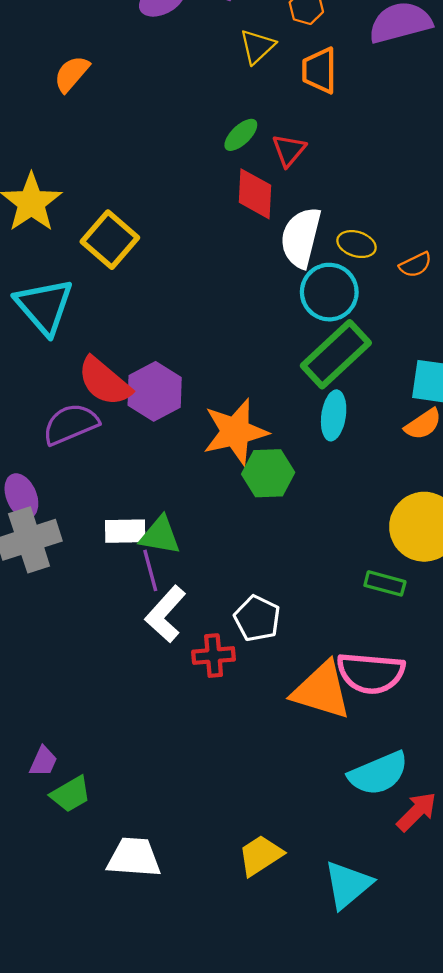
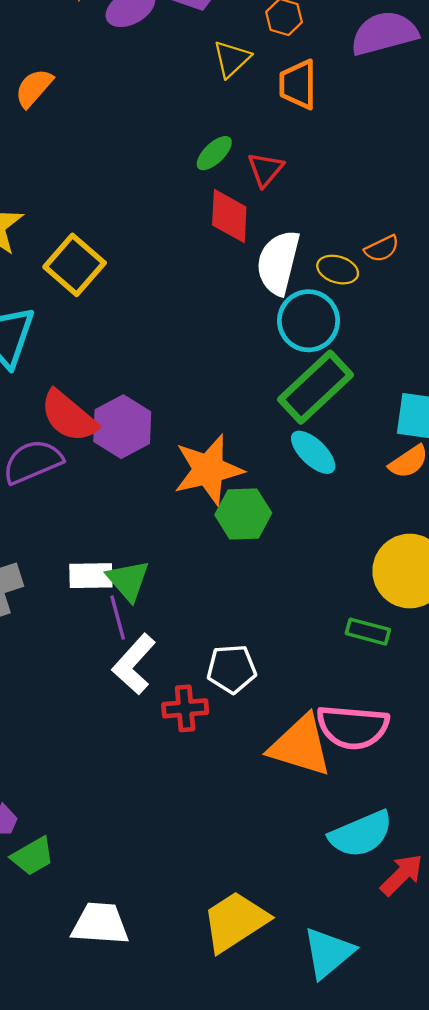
orange semicircle: (415, 265) -> (382, 249), moved
cyan ellipse: (334, 415) -> (313, 452), turned -54
green triangle: (160, 535) -> (128, 580), turned 39
white pentagon: (257, 618) -> (232, 669), turned -30
yellow trapezoid: (260, 855) -> (235, 921), size x1.4

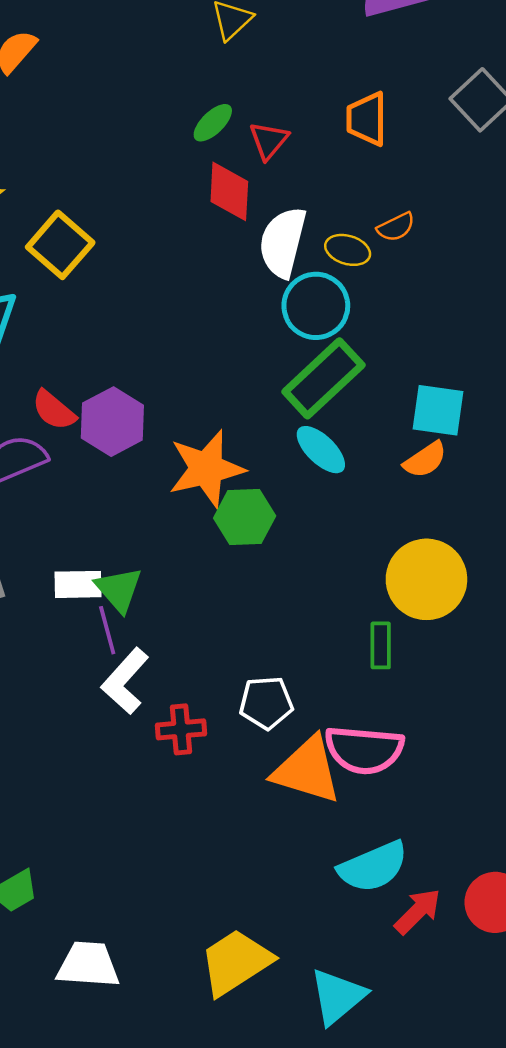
orange trapezoid: (298, 84) -> (367, 119), moved
red semicircle: (69, 416) -> (54, 410), size x0.7
green rectangle: (368, 632) -> (381, 645), turned 75
white pentagon: (232, 669) -> (266, 703), moved

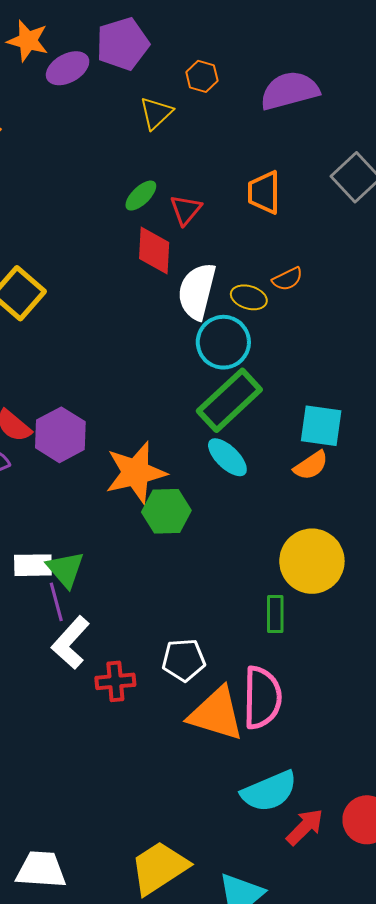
pink semicircle: (364, 750) -> (262, 698), turned -94

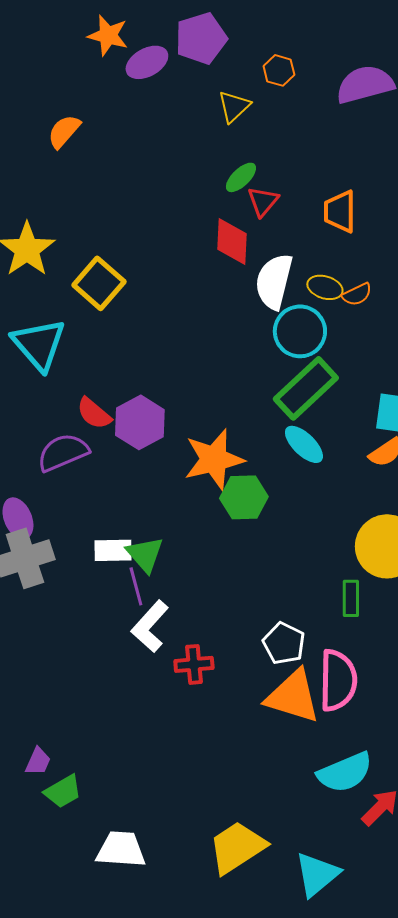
orange trapezoid: (264, 192) -> (340, 211), moved
green ellipse: (141, 196) -> (241, 177), moved
orange semicircle: (288, 279) -> (357, 294), moved
white pentagon: (184, 660) -> (284, 643), moved, turned 30

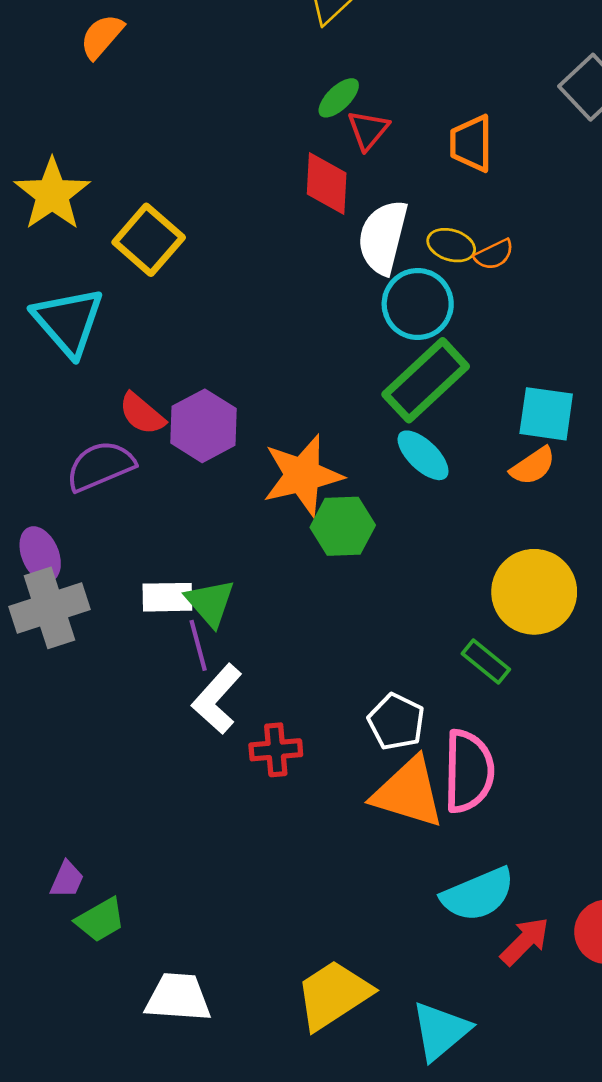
green rectangle: (351, 598) -> (486, 661), turned -51

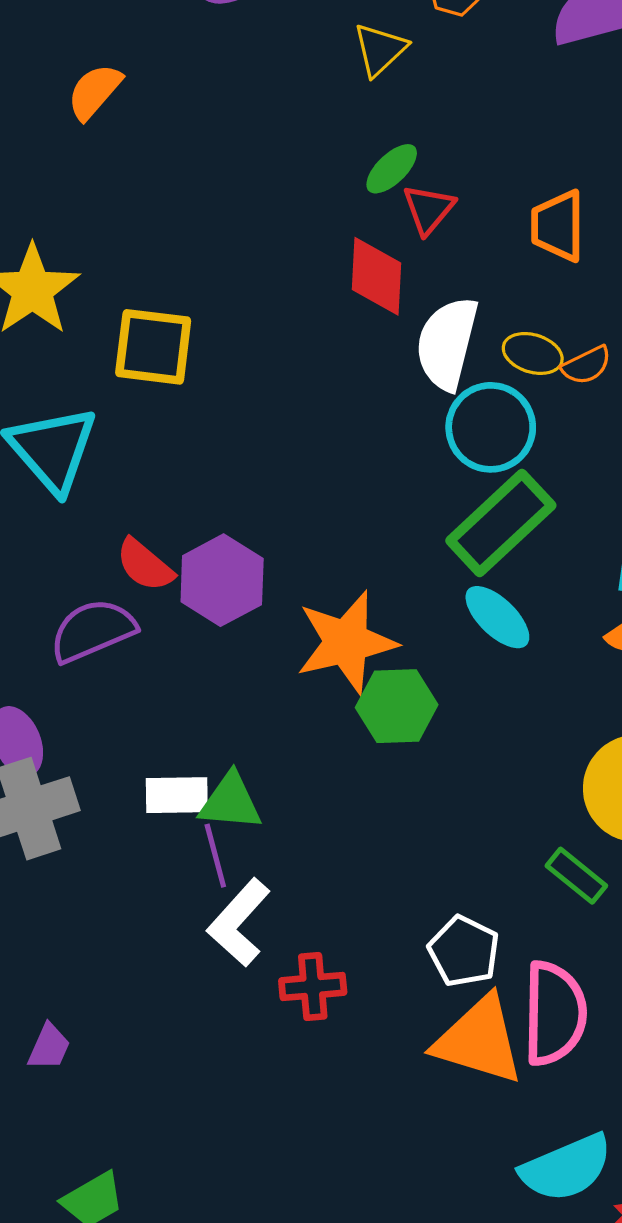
yellow square: (149, 240) -> (153, 347), turned -34
green triangle: (210, 603) -> (230, 802), turned -44
purple trapezoid: (67, 880) -> (49, 1047), moved

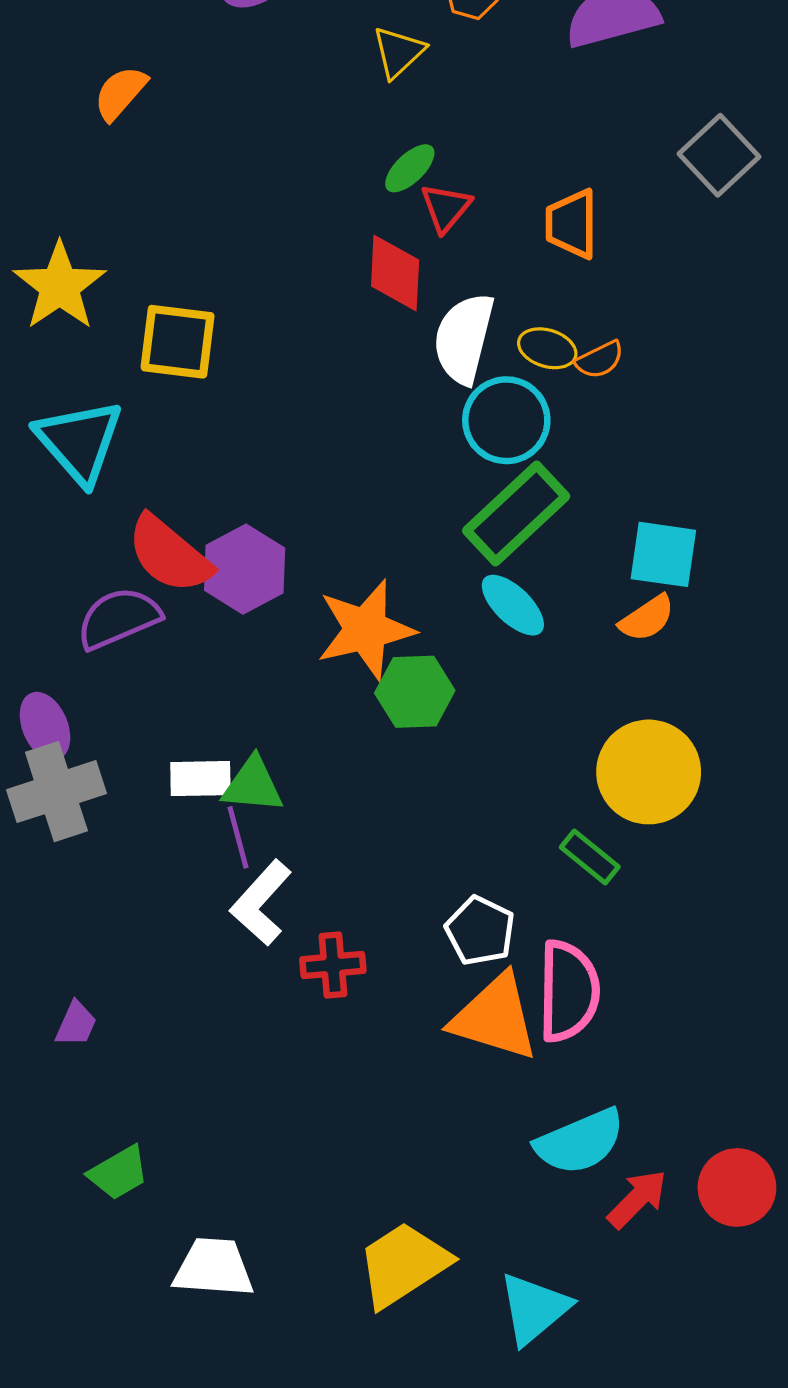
red semicircle: (145, 565) -> (169, 554), size x1.5

